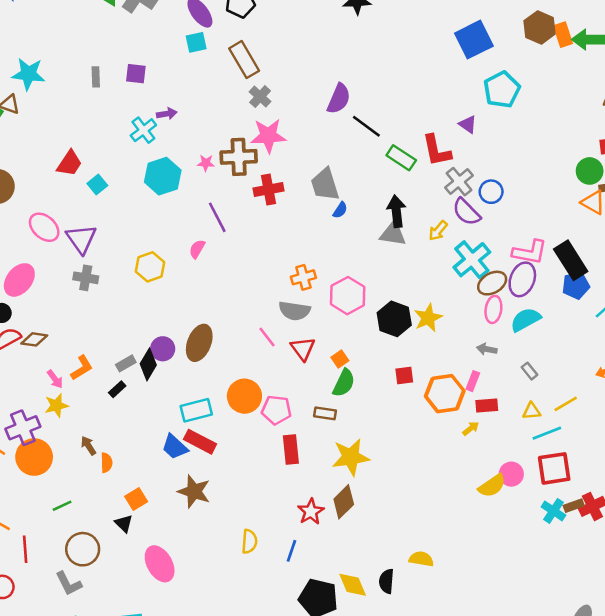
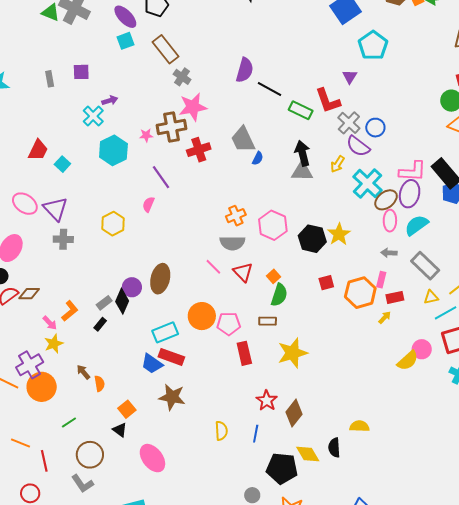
purple triangle: (468, 124) -> (350, 77), turned 35
gray rectangle: (530, 371) -> (425, 266), size x2.0
brown diamond: (344, 502) -> (294, 413), moved

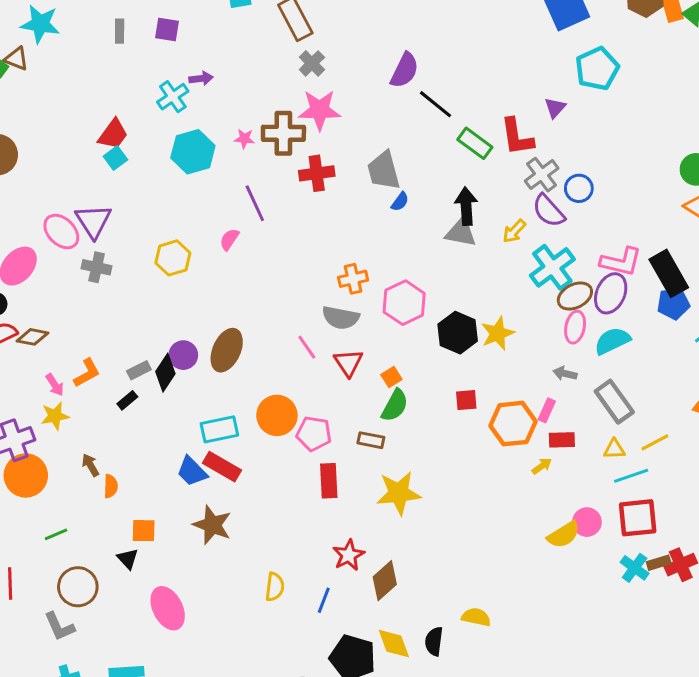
red trapezoid: (38, 150) -> (113, 134), moved
pink ellipse: (25, 204) -> (61, 232), moved
orange square: (127, 409) -> (144, 531), turned 30

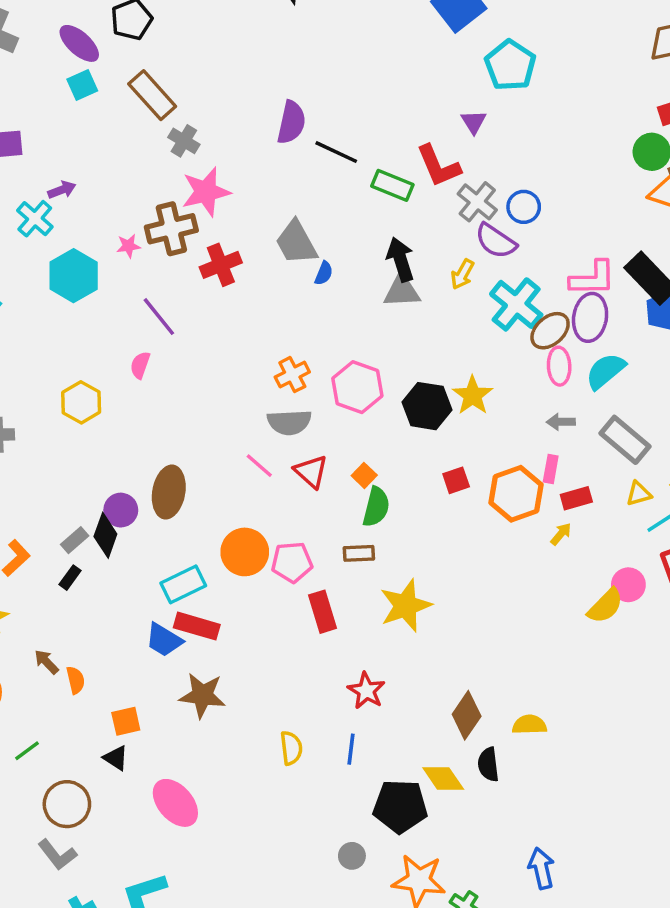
brown diamond: (385, 581) -> (467, 715), moved

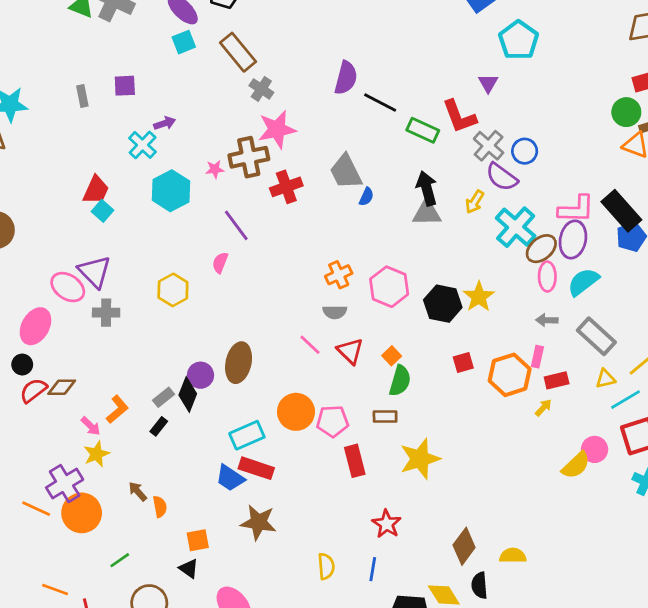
gray semicircle: (289, 422) -> (335, 312), size x0.7

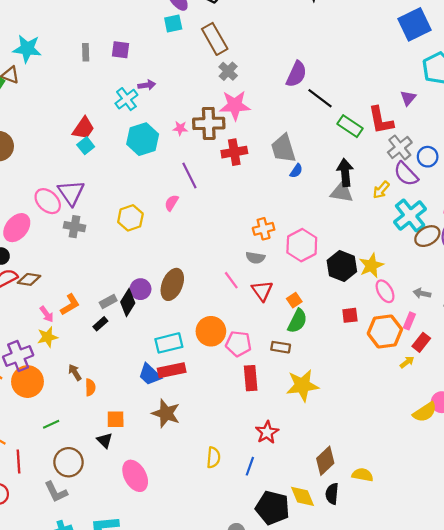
pink ellipse: (547, 277) -> (385, 291), moved, turned -40
red rectangle: (557, 380) -> (421, 342), turned -48
red rectangle: (256, 468) -> (172, 370), turned -40

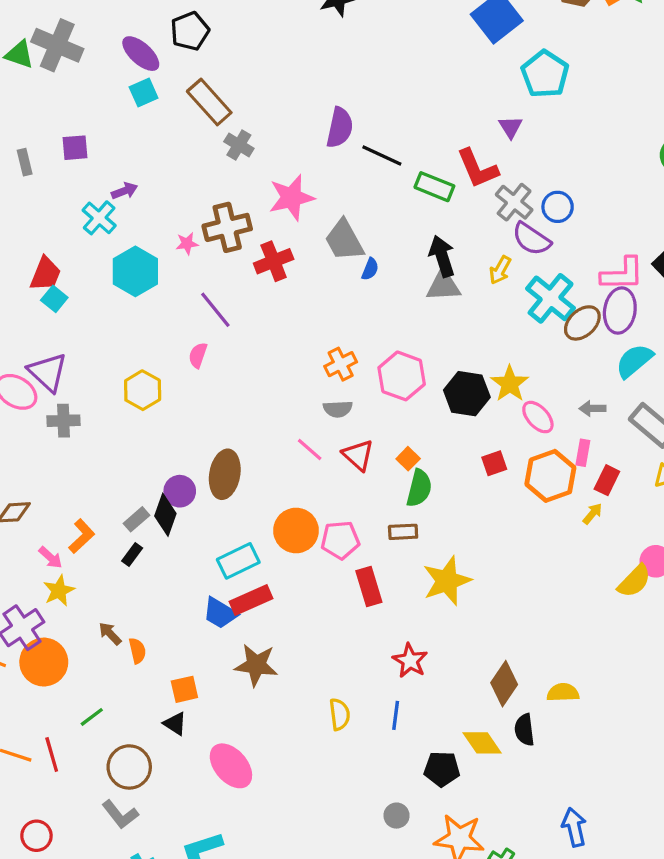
pink star: (235, 105) -> (292, 198), moved
red line: (19, 462) -> (52, 754), moved
black pentagon: (273, 508) -> (442, 769), size x0.7

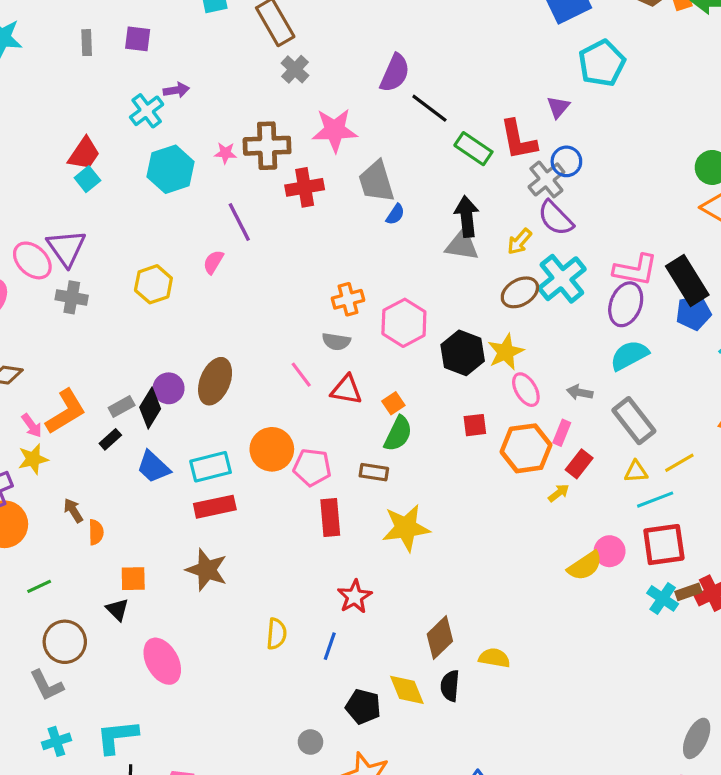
blue circle: (558, 207) -> (566, 161), moved
brown ellipse: (582, 323) -> (520, 292), moved
red triangle: (358, 455) -> (346, 390), turned -44
orange L-shape: (82, 536) -> (66, 412), size x1.4
blue trapezoid: (220, 613) -> (153, 467), moved

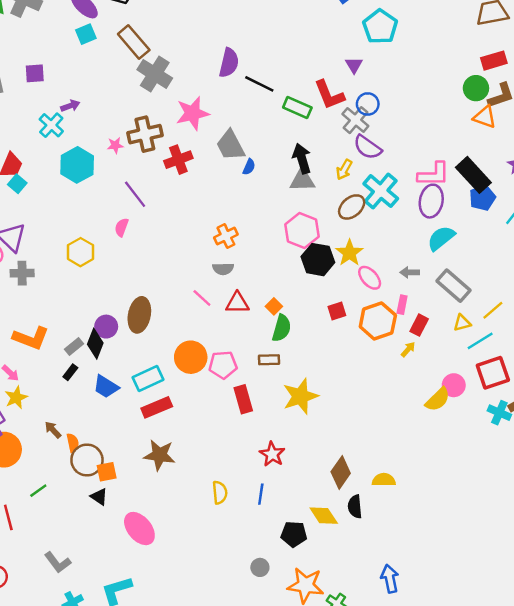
gray cross: (295, 69) -> (155, 74), size x1.6
pink hexagon: (404, 323) -> (302, 230), moved
orange L-shape: (66, 412) -> (31, 338), moved, turned 63
brown circle: (65, 642) -> (87, 460), moved

